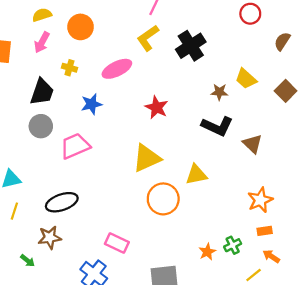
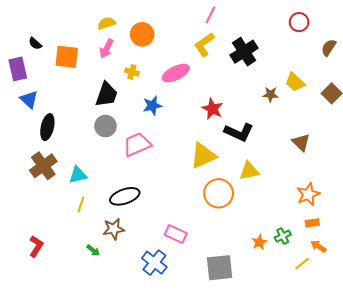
black L-shape: (217, 126) -> (239, 132), moved

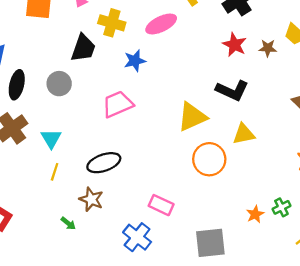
yellow cross: (132, 72) -> (112, 23), size x1.6
red star: (212, 109) -> (234, 45), moved
gray circle: (105, 126) -> (59, 84), moved
cyan triangle: (78, 175) -> (51, 139), turned -48
brown star: (114, 229) -> (91, 199), turned 30

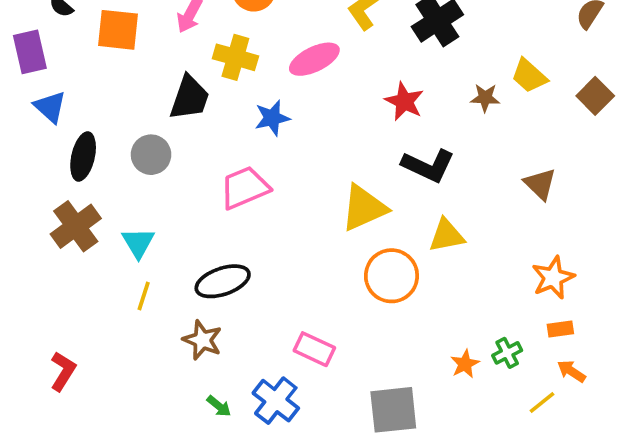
red star: (234, 45) -> (404, 101), moved
green arrow: (68, 223) -> (219, 406), moved

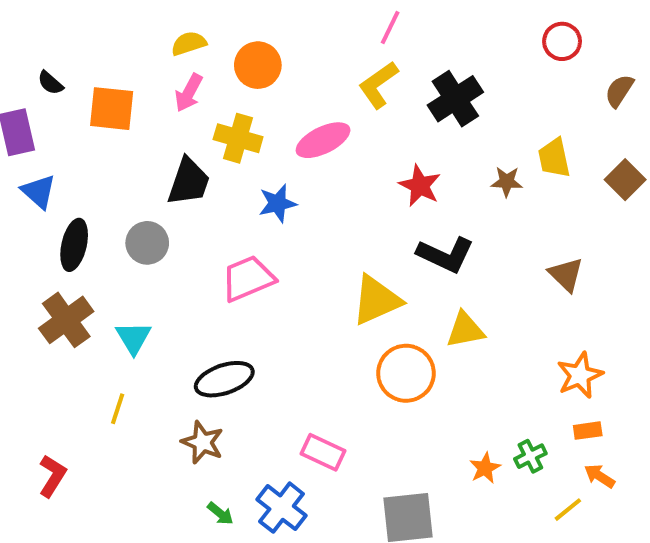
yellow trapezoid: (529, 76) -> (554, 158), turned 36
yellow line: (144, 296) -> (118, 409), moved

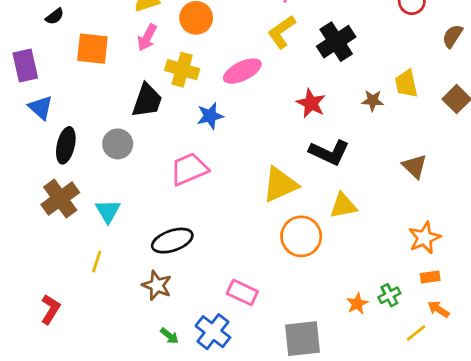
black semicircle: (50, 83) -> (55, 16), moved, turned -78

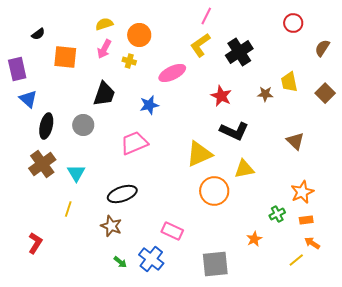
yellow cross: (182, 70) -> (129, 61), moved, size x0.6
green cross: (389, 295) -> (277, 214), moved

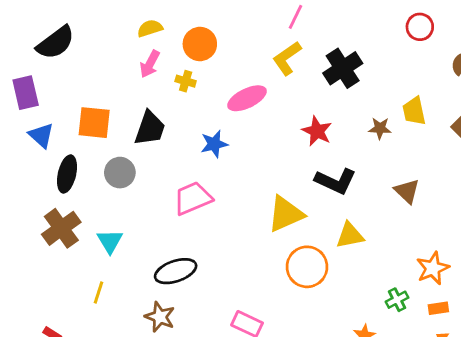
black semicircle: (38, 34) -> (56, 43), size x2.0
orange square: (65, 57) -> (94, 123), moved
brown triangle: (295, 141) -> (407, 191), moved

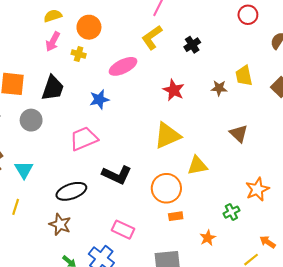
black cross: (343, 68) -> (192, 45), size x0.6
black L-shape: (336, 181) -> (117, 175), moved
yellow triangle: (286, 214) -> (167, 136), moved
orange rectangle: (438, 308) -> (176, 216), moved

